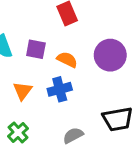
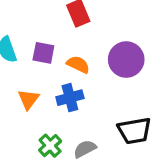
green cross: (18, 132) -> (50, 146), moved

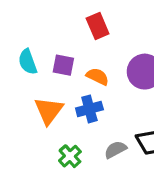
orange triangle: (29, 99) -> (49, 111), size x1.4
gray semicircle: (85, 149) -> (115, 150), moved

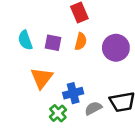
orange semicircle: (98, 76) -> (81, 41), moved, turned 78
blue cross: (89, 109) -> (73, 93), moved

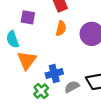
cyan semicircle: (25, 40) -> (13, 39), moved
purple square: (53, 43) -> (28, 17), moved

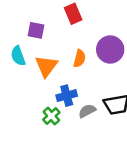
orange semicircle: (61, 28) -> (79, 58), moved
orange triangle: (27, 60) -> (46, 66), moved

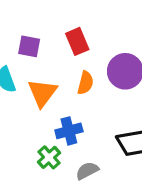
red rectangle: (73, 14) -> (77, 41), moved
gray semicircle: (87, 111) -> (87, 171), moved

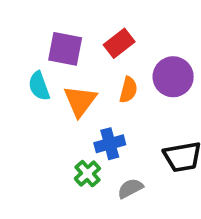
red rectangle: (77, 41) -> (119, 43), turned 75
purple square: (29, 46) -> (65, 49), size x1.4

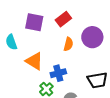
cyan semicircle: (39, 86) -> (11, 42), moved
orange triangle: (80, 101) -> (34, 61), moved, turned -36

